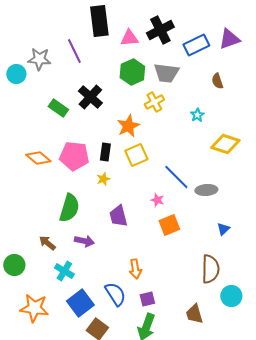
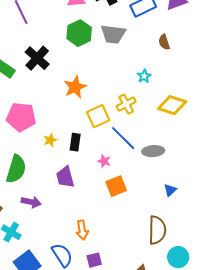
yellow cross: (154, 102) -> (126, 104), moved
black rectangle: (105, 152) -> (75, 142), moved
yellow square: (136, 155) -> (98, 116), moved

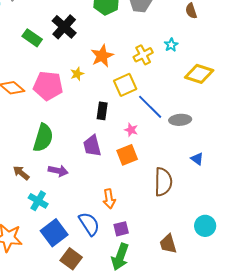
yellow cross: (126, 104) -> (143, 55), moved
yellow star: (50, 140) -> (77, 74), moved
orange square: (116, 186) -> (127, 155), moved
blue triangle: (170, 190) -> (197, 159), turned -40
brown semicircle: (157, 230) -> (163, 182), moved

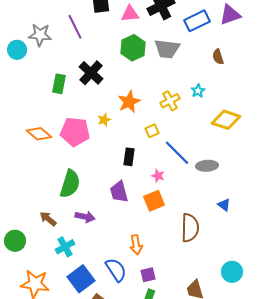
green rectangle: (32, 38) -> (59, 84), turned 66
yellow square: (125, 85) -> (152, 131), size x0.6
cyan cross: (38, 201) -> (65, 247), turned 30

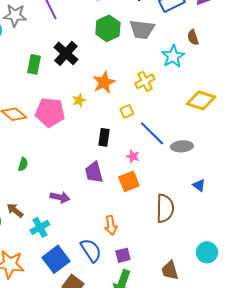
cyan star: (198, 91) -> (173, 56), moved, size x1.6
green semicircle: (70, 184) -> (23, 164), moved, size x0.5
brown arrow: (48, 219) -> (15, 210), moved

